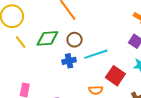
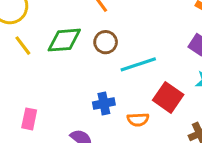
blue cross: (69, 61) -> (104, 103), moved

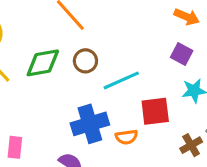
red square: (168, 97) -> (155, 111), turned -36
blue cross: (104, 103) -> (90, 124), size x1.6

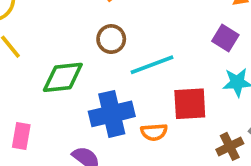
green diamond: (43, 63) -> (63, 77), moved

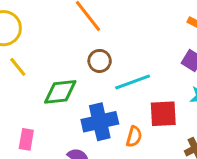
orange semicircle: (154, 132) -> (134, 137), turned -70

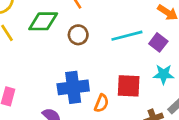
cyan line: (133, 82) -> (127, 36), moved
green diamond: (60, 92) -> (43, 21), moved

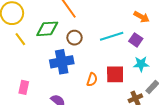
blue cross: (73, 87) -> (62, 62), moved
orange semicircle: (101, 103) -> (92, 80), moved

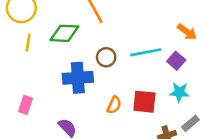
brown circle: (74, 38) -> (106, 57), moved
yellow line: (20, 39) -> (28, 43), turned 40

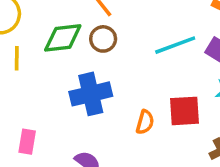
brown circle: (106, 57) -> (103, 39), moved

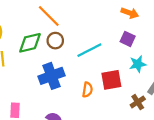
cyan line: (175, 45) -> (89, 50), moved

